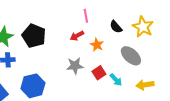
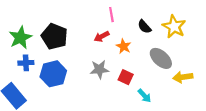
red square: (99, 73) -> (126, 77), turned -32
cyan arrow: (116, 80) -> (144, 96), moved
yellow arrow: (145, 85) -> (183, 77), moved
blue hexagon: (33, 86) -> (53, 74), moved

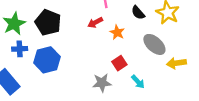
gray star: (99, 69) -> (102, 83), moved
red square: (126, 77) -> (119, 63), turned 32

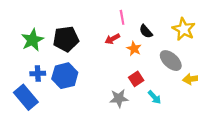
black semicircle: (138, 13) -> (146, 31), moved
black pentagon: (48, 23) -> (66, 39), turned -30
blue cross: (20, 49) -> (38, 73), moved

